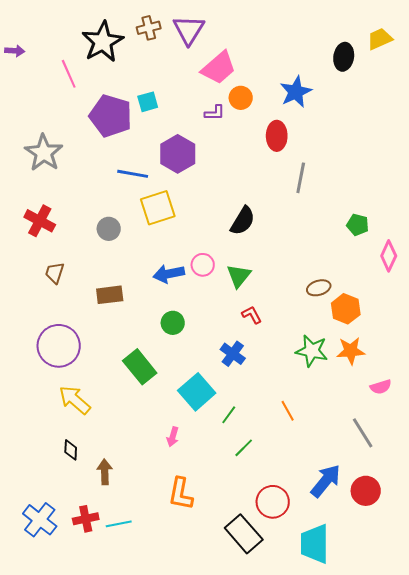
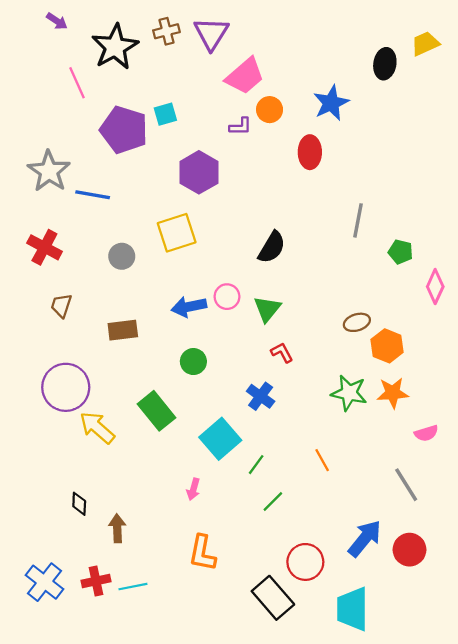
purple arrow: (15, 51) -> (57, 21), moved, turned 30
blue line: (133, 174) -> (93, 195), moved
gray line: (301, 178) -> (358, 220), moved
yellow arrow: (75, 400) -> (97, 428), moved

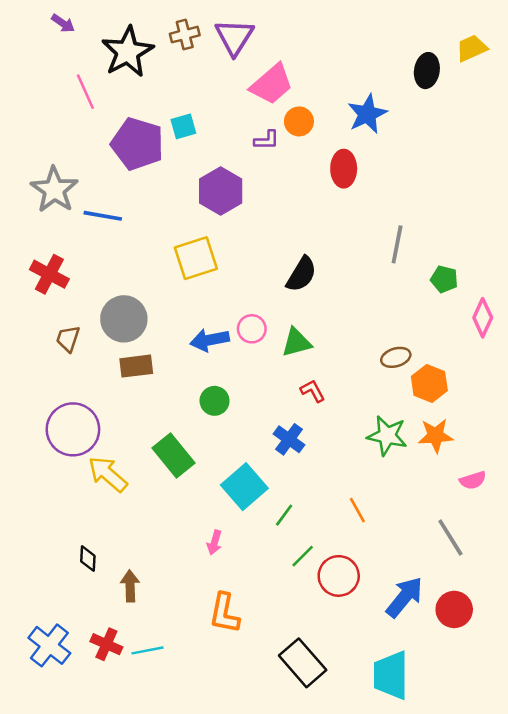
gray circle: (122, 256) -> (124, 319), moved, size x1.6
green triangle: (267, 309) -> (296, 342), turned 36
red circle: (305, 562) -> (339, 576), moved
red cross: (96, 581) -> (106, 644), turned 36

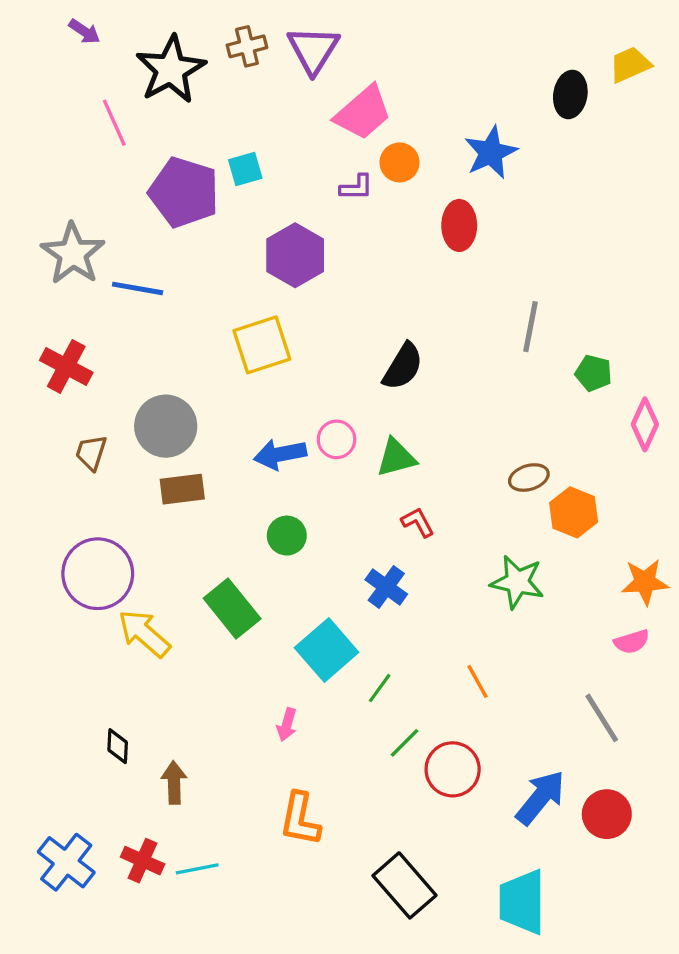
orange star: (436, 436) -> (645, 582), moved

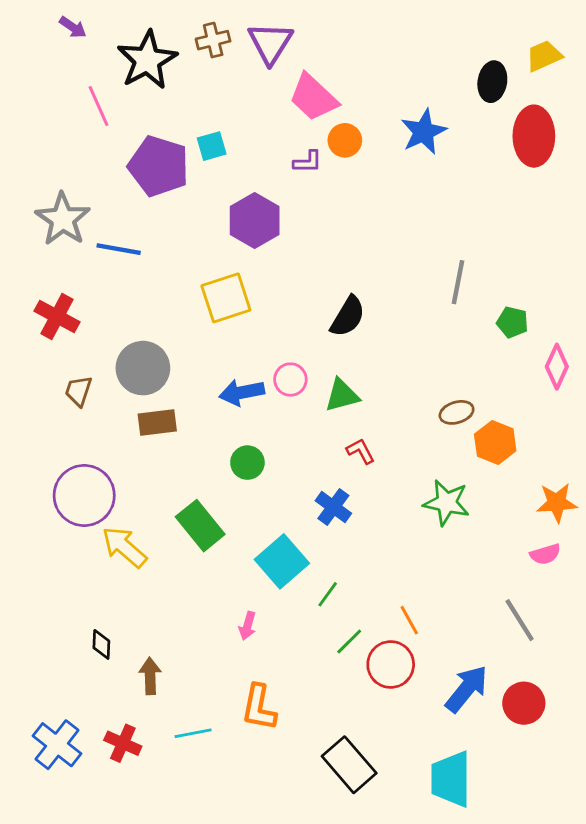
pink trapezoid: (363, 113) -> (313, 97), turned 84
red ellipse: (459, 225) -> (534, 136), moved, size x1.4
orange line: (477, 681) -> (409, 620), moved
cyan line: (197, 869) -> (193, 733), moved

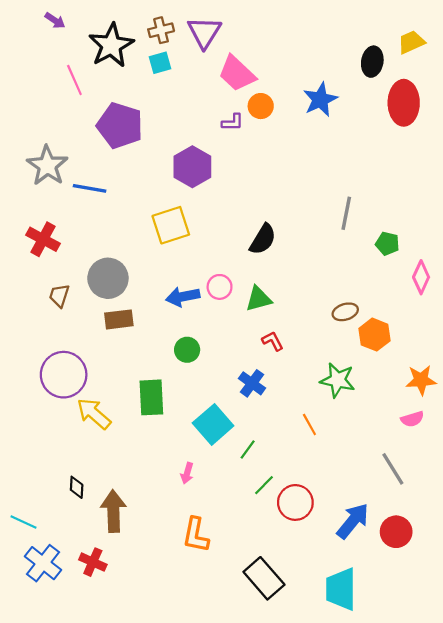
cyan square: (212, 146) -> (160, 63), moved
green rectangle: (200, 526) -> (151, 397), turned 36
orange line: (409, 620) -> (309, 424), moved
brown arrow: (150, 676) -> (113, 511), size x1.5
cyan line: (193, 733) -> (23, 522), moved, turned 36

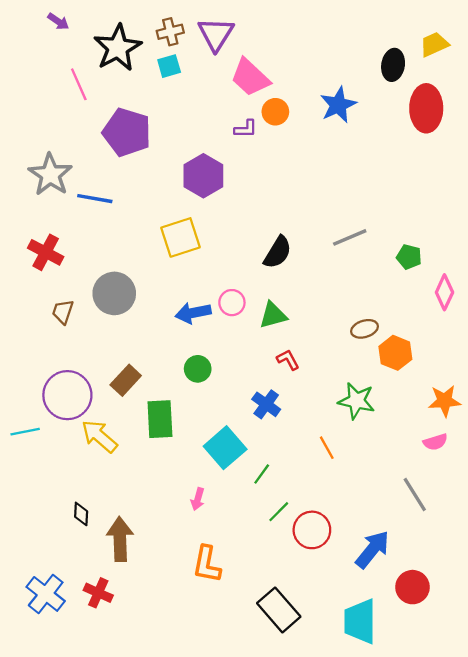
gray line: (346, 213) -> (350, 237), moved, turned 56
brown rectangle: (119, 319) -> (126, 380), moved, turned -40
cyan line: (23, 522) -> (25, 432), moved, turned -36
red circle: (396, 532) -> (412, 587), moved

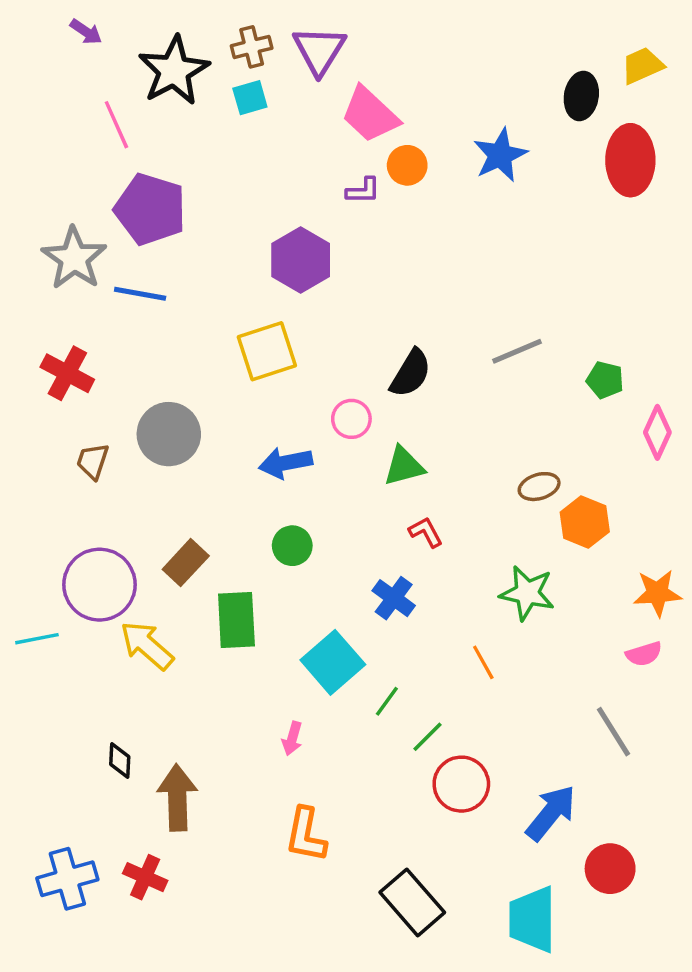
purple pentagon: (127, 132) -> (150, 209), moved
pink circle: (232, 303) -> (351, 419), moved
green line: (279, 512) -> (427, 737), moved
blue cross: (46, 594) -> (67, 879), turned 36

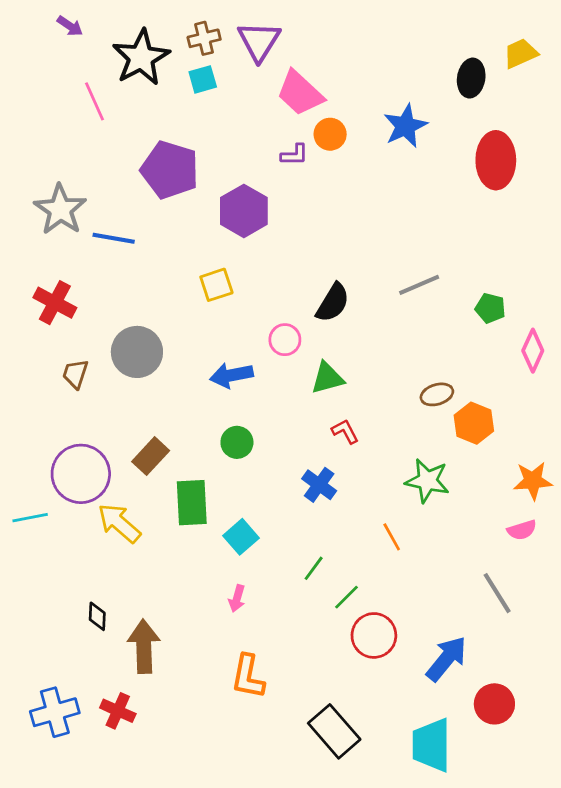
red ellipse: (630, 160) -> (496, 160), moved
purple pentagon: (150, 209) -> (170, 170), moved
yellow square: (267, 351) -> (216, 285), size x0.7
cyan square: (333, 662) -> (241, 537), moved, size x0.7

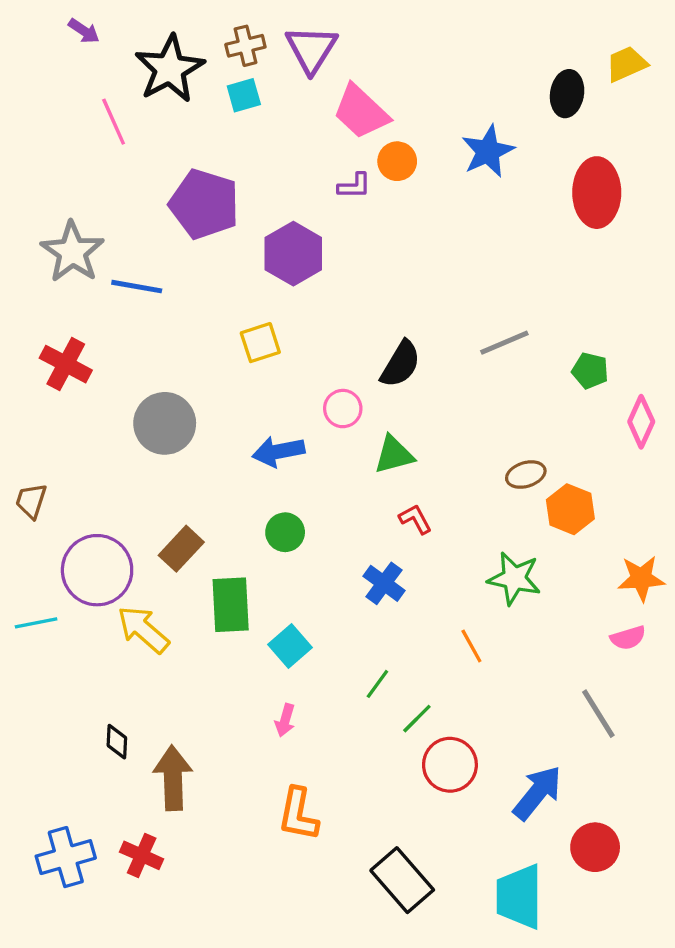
brown trapezoid: (75, 374) -> (31, 501), moved

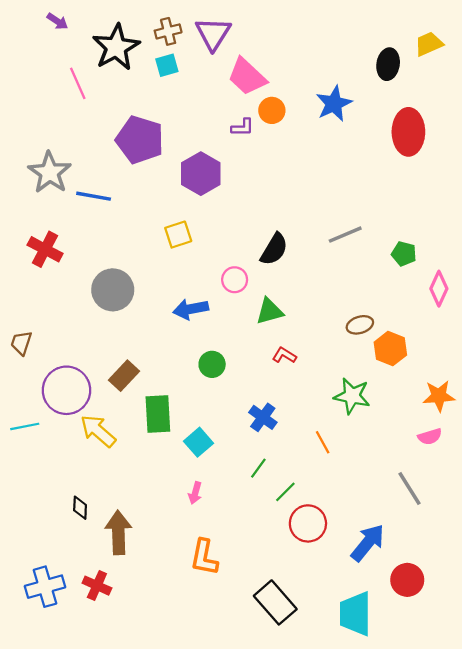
red L-shape: (415, 519) -> (284, 355), turned -30
green circle: (285, 532) -> (212, 364), moved
blue cross: (384, 583) -> (263, 417), moved

